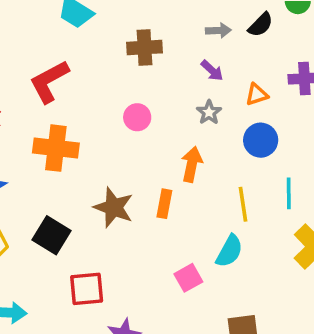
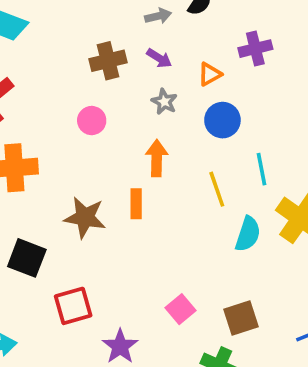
brown cross: (145, 48) -> (108, 61), moved
cyan semicircle: (229, 251) -> (248, 234), moved
pink square: (188, 278) -> (181, 309), moved

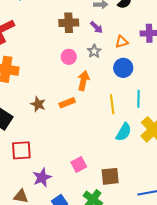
pink circle: (92, 121) -> (69, 57), moved
orange rectangle: (136, 204) -> (67, 103), turned 56
brown star: (85, 217) -> (38, 104), size x0.7

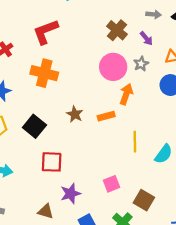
brown cross: (69, 23) -> (117, 30), turned 36
pink circle: (69, 57) -> (113, 67), size x1.6
yellow line: (112, 104) -> (135, 142), moved
brown square: (110, 176) -> (144, 200), turned 30

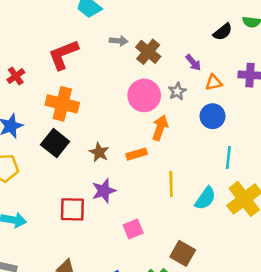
gray arrow: (154, 14) -> (119, 41), moved
purple arrow: (146, 38) -> (193, 63), moved
black square: (34, 126) -> (55, 143), moved
pink square: (112, 184) -> (133, 229), moved
purple star: (71, 194) -> (104, 191), moved

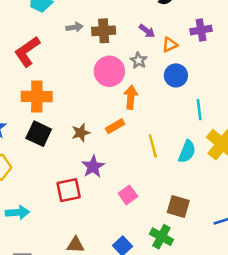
brown cross: (148, 52) -> (104, 31), turned -30
brown star: (99, 152) -> (81, 133), turned -30

